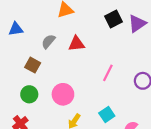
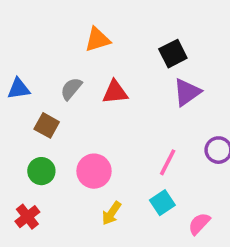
purple triangle: (137, 24) -> (187, 92), moved
blue triangle: (16, 29) -> (19, 89), moved
pink line: (108, 73) -> (168, 162), moved

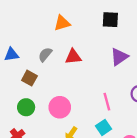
black square: (173, 54) -> (110, 20), moved, turned 30
pink line: (168, 162) -> (107, 102), turned -42

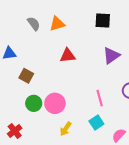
gray semicircle: (45, 54) -> (34, 24), moved, turned 104
green circle: (26, 107) -> (34, 103), moved

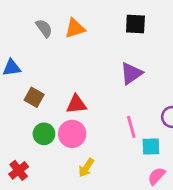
red triangle: (68, 56) -> (76, 104), moved
purple triangle: (111, 56) -> (131, 73), moved
cyan square: (96, 122) -> (151, 146), moved, turned 32

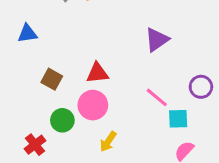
brown square: (34, 97) -> (52, 79), moved
pink line: (131, 127) -> (157, 97), turned -35
green circle: (44, 134) -> (62, 120), moved

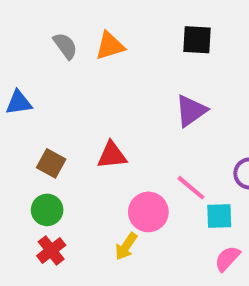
pink circle: (93, 105) -> (148, 212), moved
green circle: (62, 120) -> (47, 210), moved
red cross: (35, 145) -> (51, 250), moved

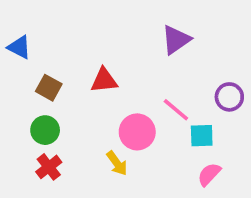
blue triangle: (19, 103) -> (19, 47), moved, turned 35
yellow arrow: (126, 246) -> (117, 163), turned -70

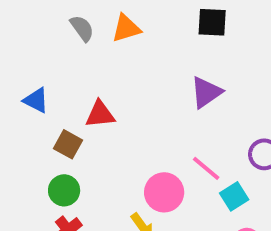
red triangle: (104, 80) -> (100, 114), moved
cyan square: (202, 136) -> (234, 196), turned -30

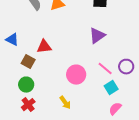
pink line: (206, 168) -> (105, 69), moved
pink circle: (164, 192) -> (76, 75), moved

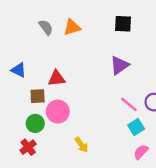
brown square: (28, 62) -> (38, 96), turned -32
pink circle: (76, 75) -> (58, 112), moved
red cross: (28, 105) -> (28, 147), moved

